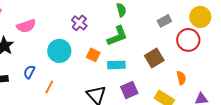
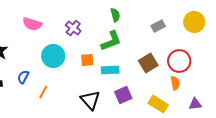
pink semicircle: (26, 26) -> (32, 24), moved, turned 36
red circle: (188, 40) -> (179, 61), moved
orange square: (93, 55) -> (87, 60), turned -32

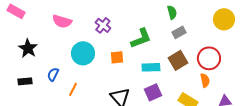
green semicircle: (115, 15) -> (172, 12), moved
gray rectangle: (158, 26) -> (179, 32), moved
cyan rectangle: (110, 70) -> (151, 67), moved

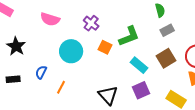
orange square: (117, 57) -> (105, 47), moved, turned 32
cyan rectangle: (151, 67) -> (139, 65), turned 42

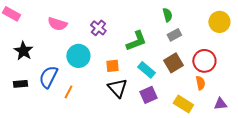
orange square: (105, 47) -> (112, 66), moved, turned -32
blue semicircle: (41, 72) -> (48, 77), size x1.6
black triangle: (108, 95) -> (117, 88), moved

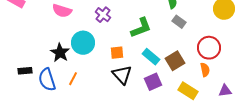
gray rectangle: (174, 35) -> (179, 22), turned 64
black star: (23, 51) -> (60, 53), moved
brown square: (173, 63) -> (175, 61), moved
blue semicircle: (48, 77) -> (47, 80), moved, turned -45

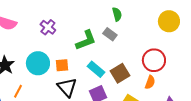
gray rectangle: (179, 22) -> (110, 34), moved
cyan circle: (83, 43) -> (38, 63), moved
orange semicircle: (205, 70) -> (150, 82), turned 32

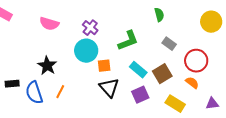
gray rectangle: (110, 34) -> (169, 44), moved
cyan circle: (38, 63) -> (86, 51), moved
orange semicircle: (150, 82) -> (192, 83), turned -72

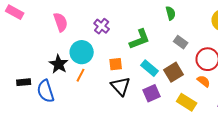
pink semicircle: (49, 24) -> (61, 22), turned -126
cyan circle: (86, 51) -> (82, 52), moved
orange line: (60, 92) -> (81, 75), moved

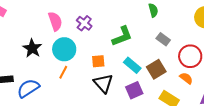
pink semicircle: (61, 22) -> (55, 21), moved
black star: (59, 64) -> (32, 48), moved
blue semicircle: (46, 91) -> (28, 88), turned 75

